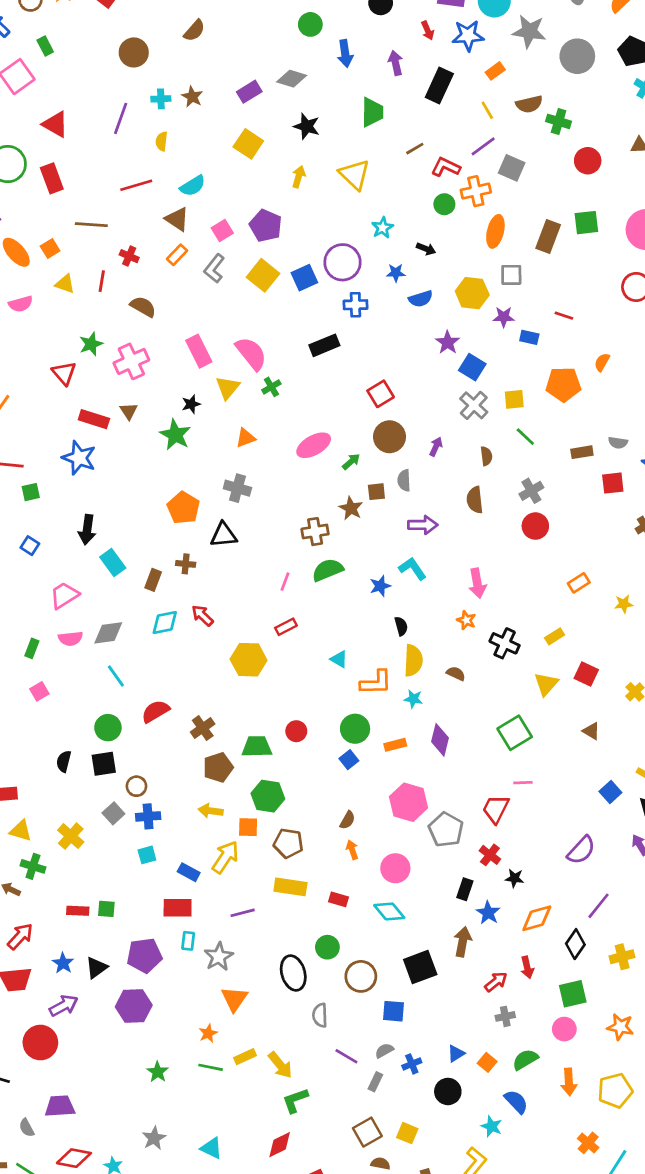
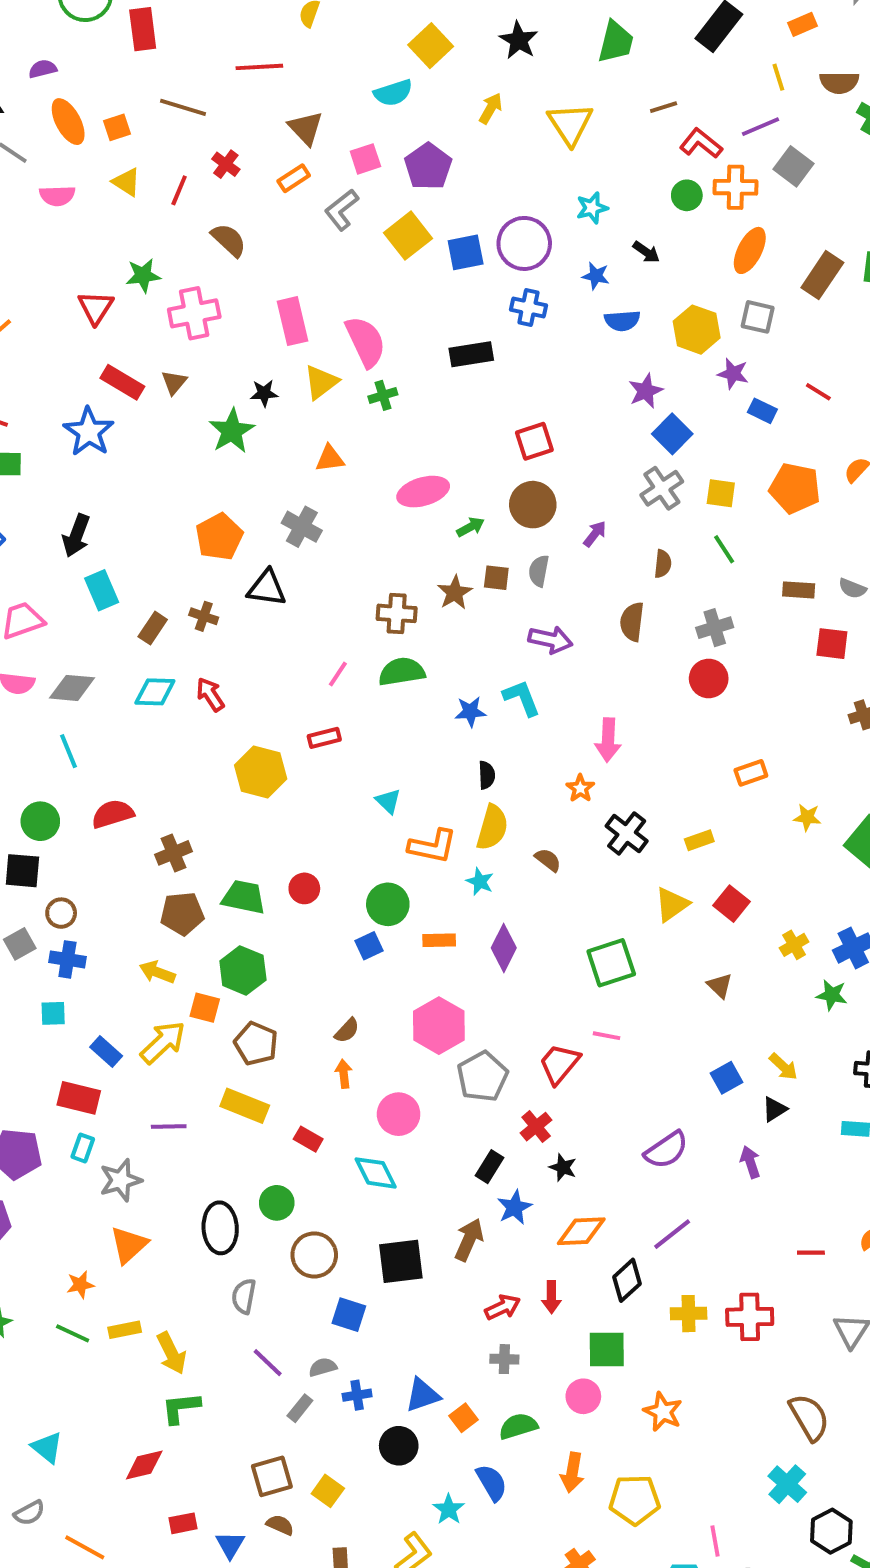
cyan semicircle: (193, 186) -> (393, 93), moved
blue triangle: (456, 1054) -> (423, 1395), size x1.4

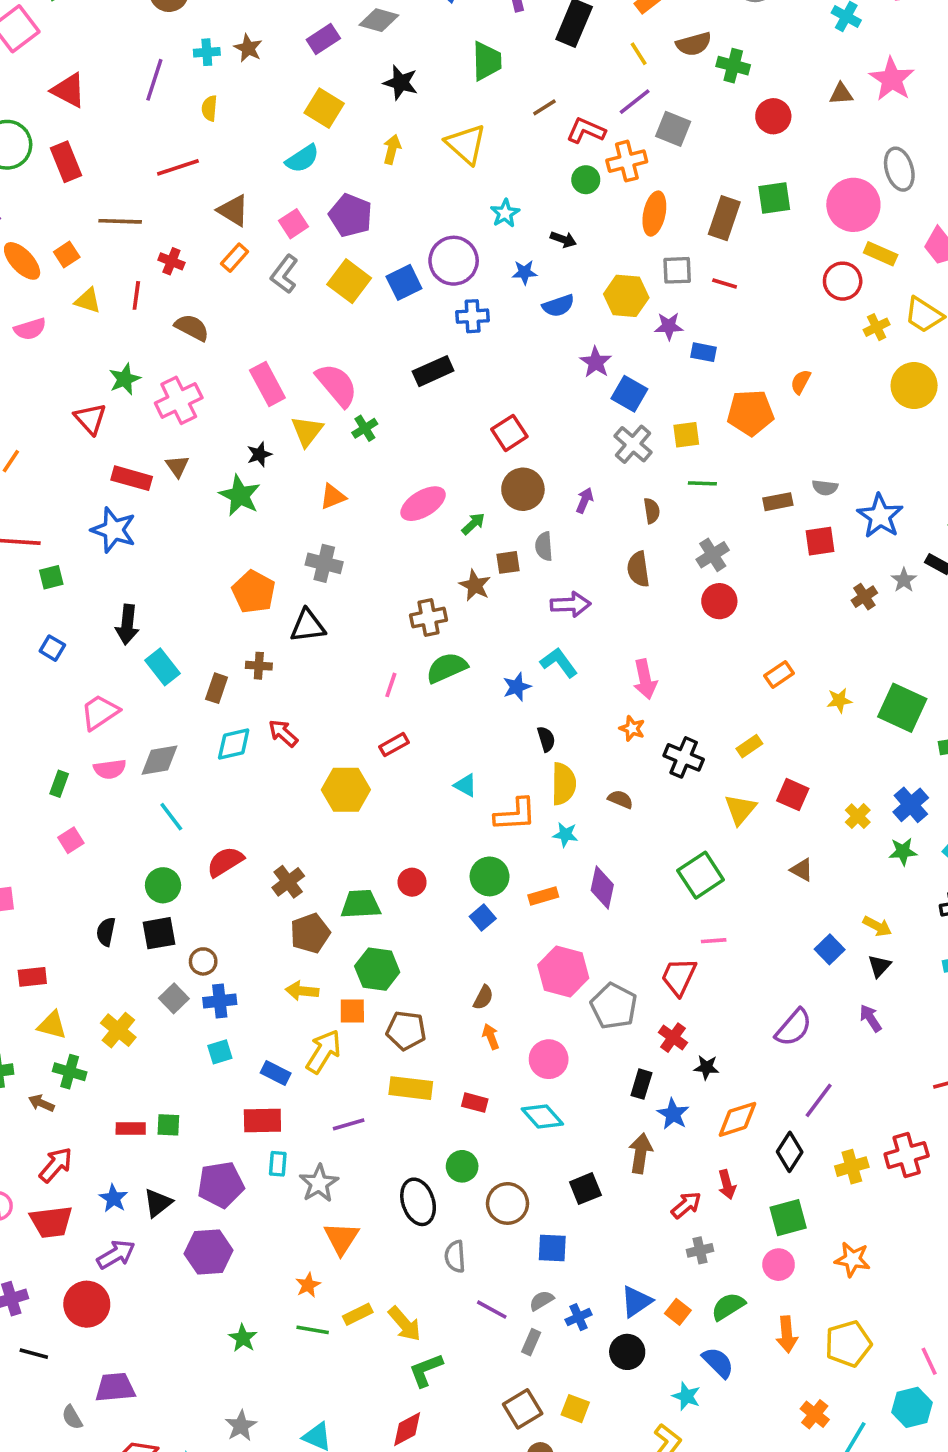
red line: (818, 392) -> (725, 284), moved
green line: (724, 549) -> (702, 483), turned -40
black square: (401, 1261) -> (585, 1189), size x0.7

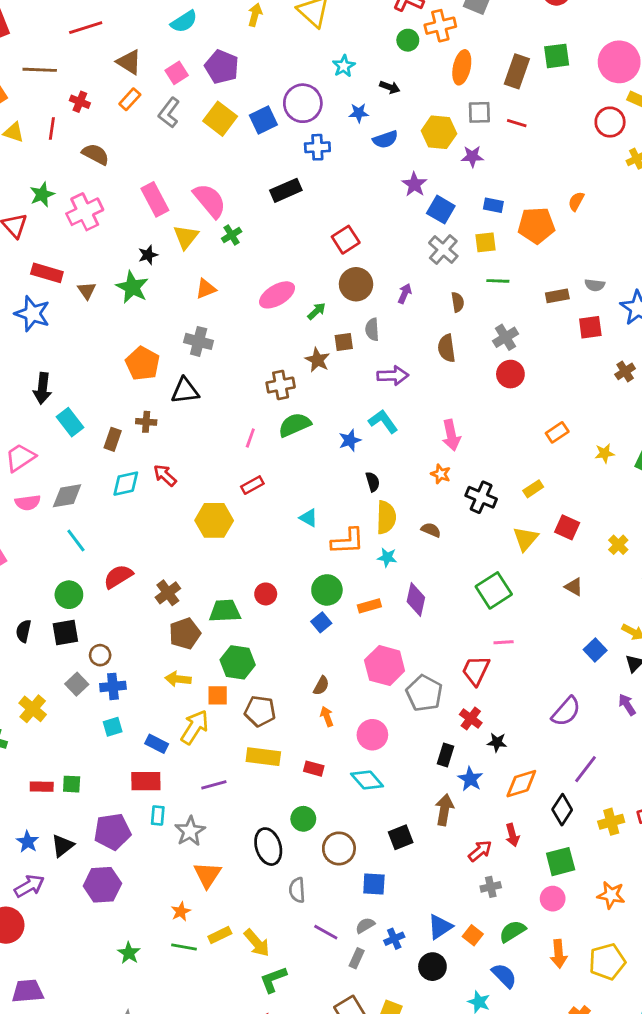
blue rectangle: (703, 352) -> (493, 205), moved
brown triangle: (177, 466) -> (87, 290), moved

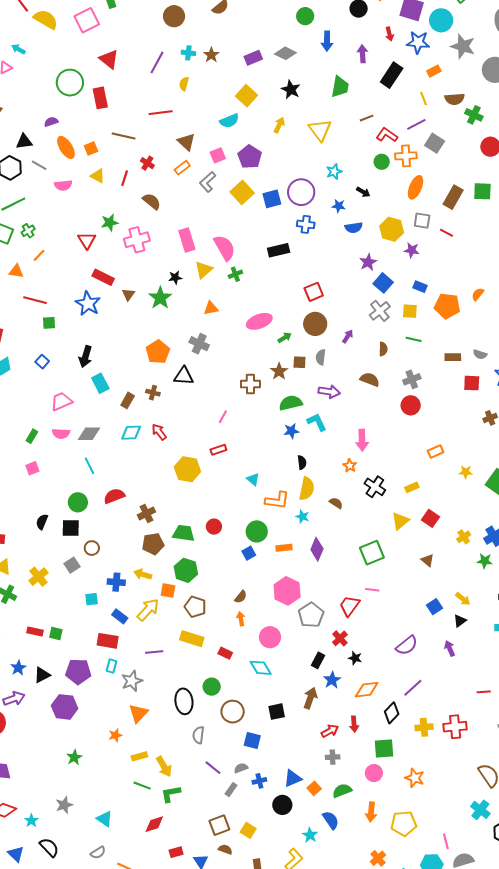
brown semicircle: (447, 348) -> (370, 379), turned 108
green semicircle: (295, 425) -> (291, 403), moved
blue cross: (113, 686) -> (116, 582), moved
green line: (184, 947) -> (142, 786), moved

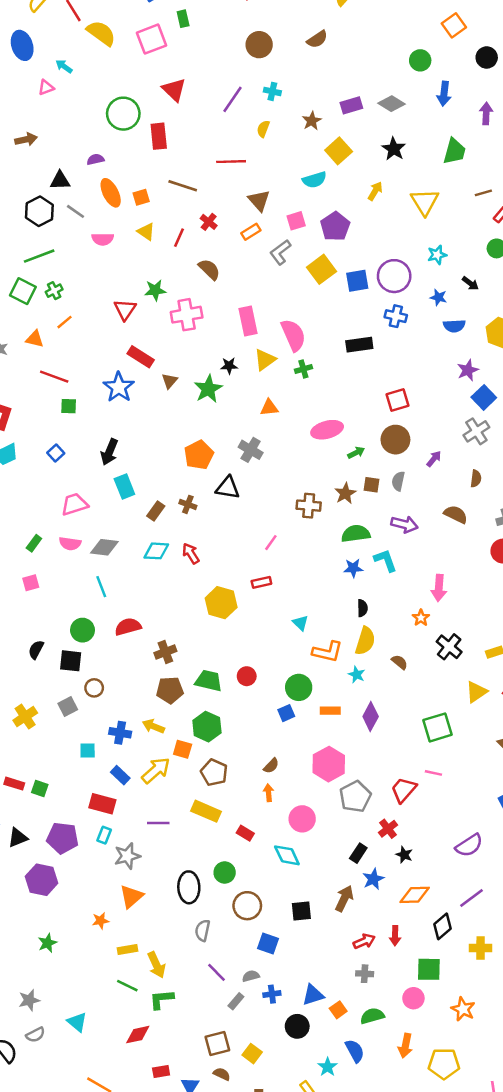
brown star: (211, 55) -> (312, 121), moved
gray semicircle: (98, 853) -> (35, 1035), moved

